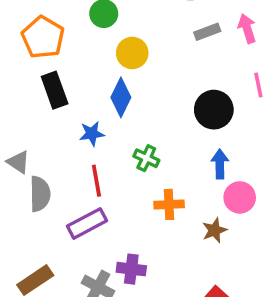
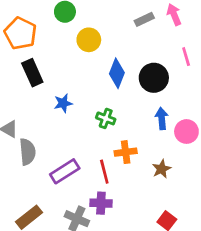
blue diamond: (121, 97) -> (117, 73), moved
red line: (96, 181) -> (104, 172), moved
pink circle: (240, 197) -> (186, 132), moved

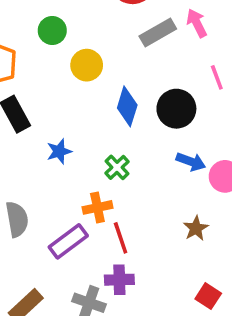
gray rectangle: (144, 19) -> (158, 32), size x1.4
green cross: (106, 118) -> (117, 167), turned 30
blue arrow: (162, 118) -> (191, 162), turned 120
orange cross: (126, 152) -> (97, 207), moved

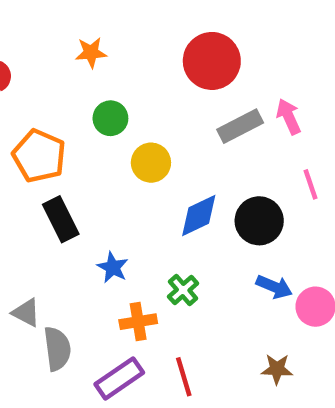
blue diamond: (127, 106) -> (199, 215), turned 45
blue star: (59, 151) -> (113, 267), turned -30
orange cross: (97, 207) -> (138, 322), moved
brown star: (196, 228) -> (277, 369), turned 30

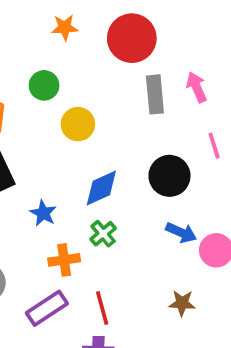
orange star: (91, 53) -> (65, 27), moved
gray rectangle: (240, 126) -> (155, 94), turned -69
blue diamond: (199, 215) -> (101, 188), moved

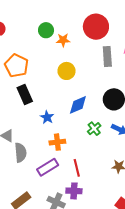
orange star: (65, 27) -> (63, 40), moved
green circle: (44, 85) -> (46, 30), moved
green cross: (103, 234) -> (94, 129), moved

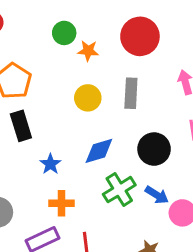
gray rectangle: (107, 56) -> (131, 93), moved
green cross: (94, 129) -> (119, 190), size x1.5

